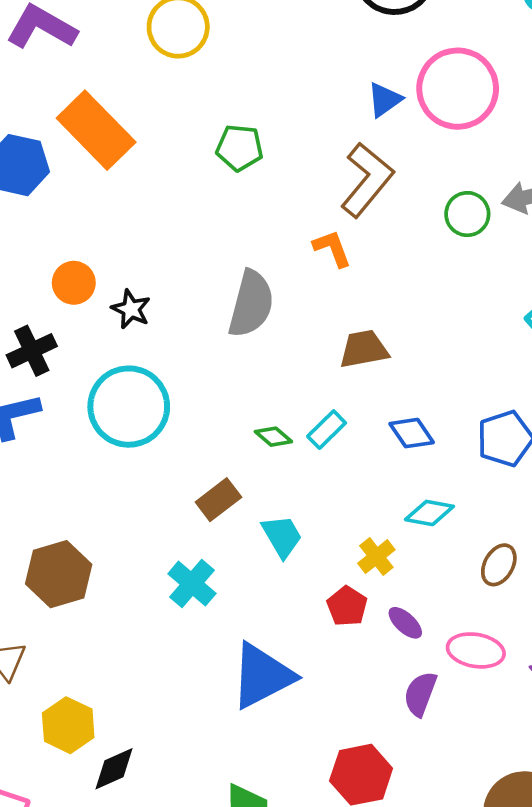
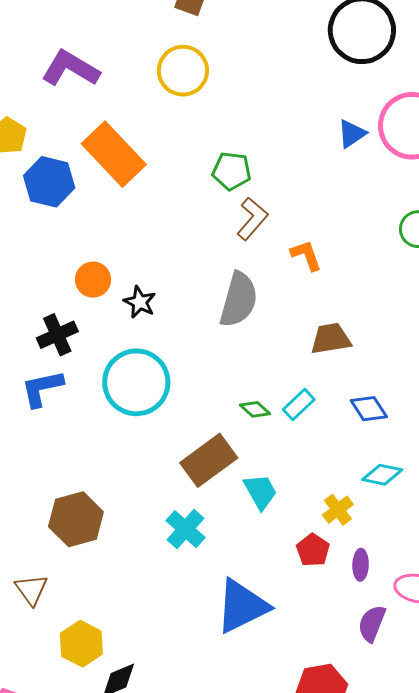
brown L-shape: (367, 180) -> (252, 219), moved, size x0.7
brown rectangle: (218, 500) -> (209, 460), size x1.5
purple ellipse: (405, 623) -> (361, 565), turned 48

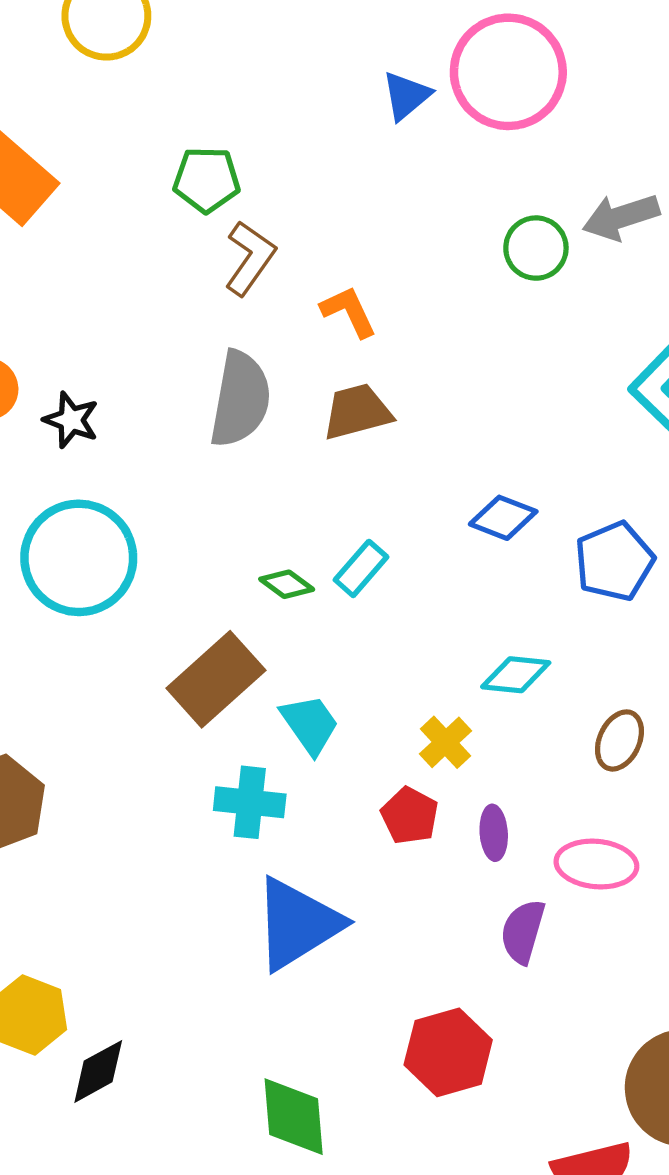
brown trapezoid: (331, 339) -> (357, 412), moved
blue diamond: (369, 409) -> (503, 518), moved, turned -30
cyan cross: (186, 529) -> (250, 802), moved, turned -30

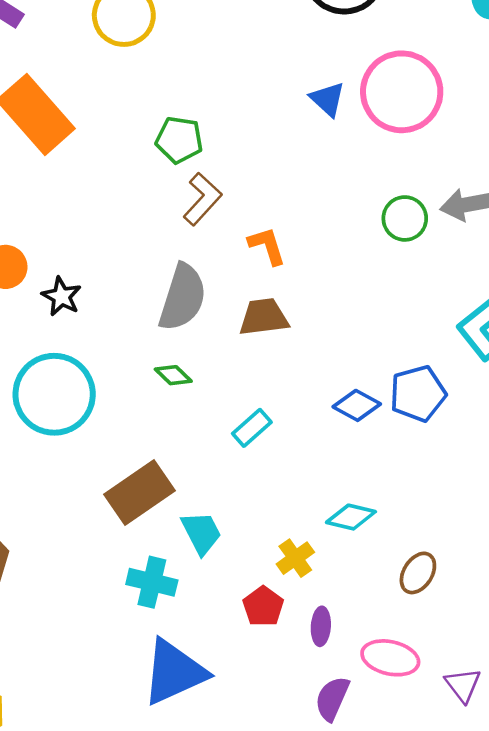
blue triangle: (406, 96) -> (328, 99), turned -45
blue pentagon: (614, 561) -> (418, 394), moved
green diamond: (287, 584) -> (173, 375), moved

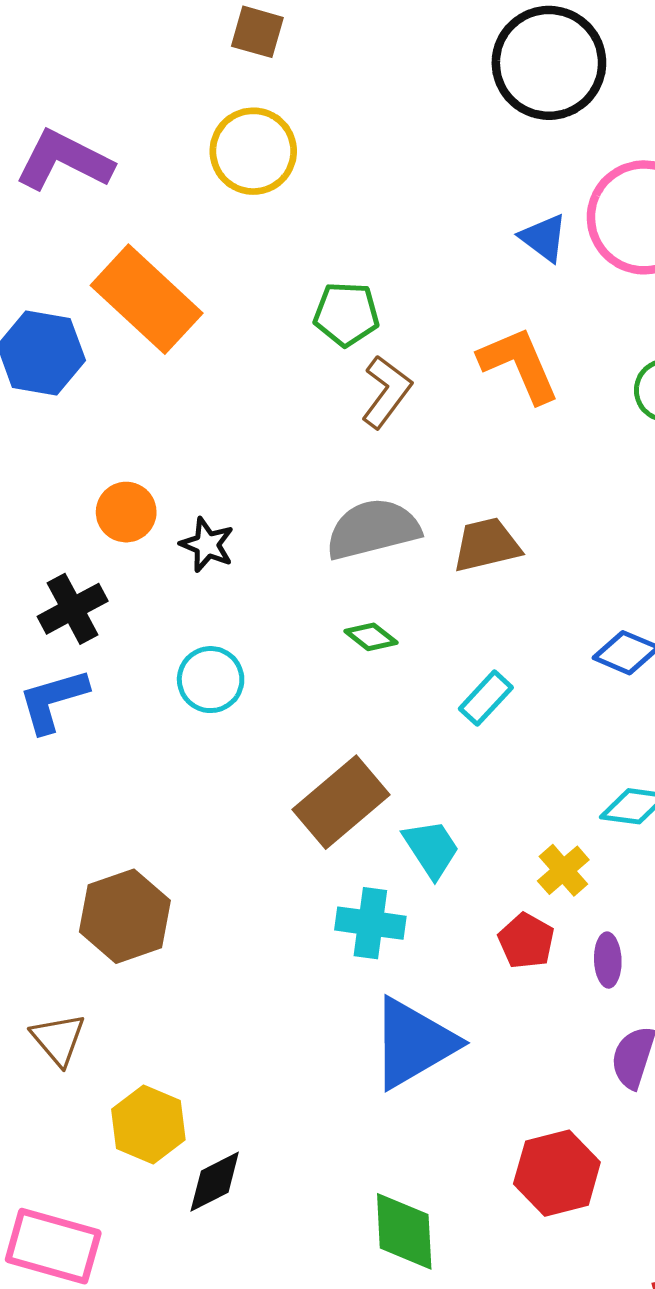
orange L-shape: (267, 246) -> (519, 365), moved, size x1.5
gray semicircle: (183, 297) -> (373, 529), turned -116
cyan circle: (54, 394) -> (211, 680), size x0.6

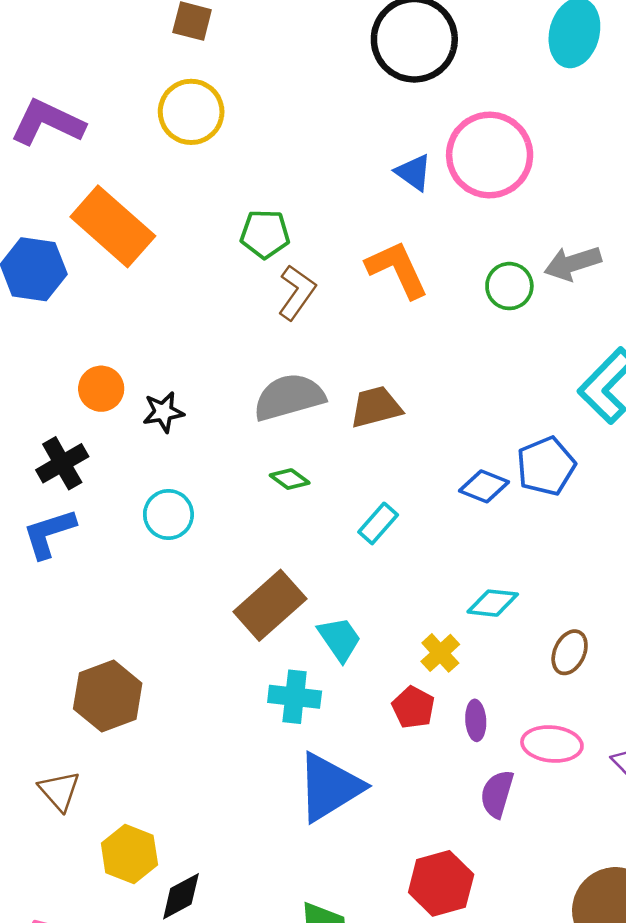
black star: (207, 545) -> (163, 412), turned -30

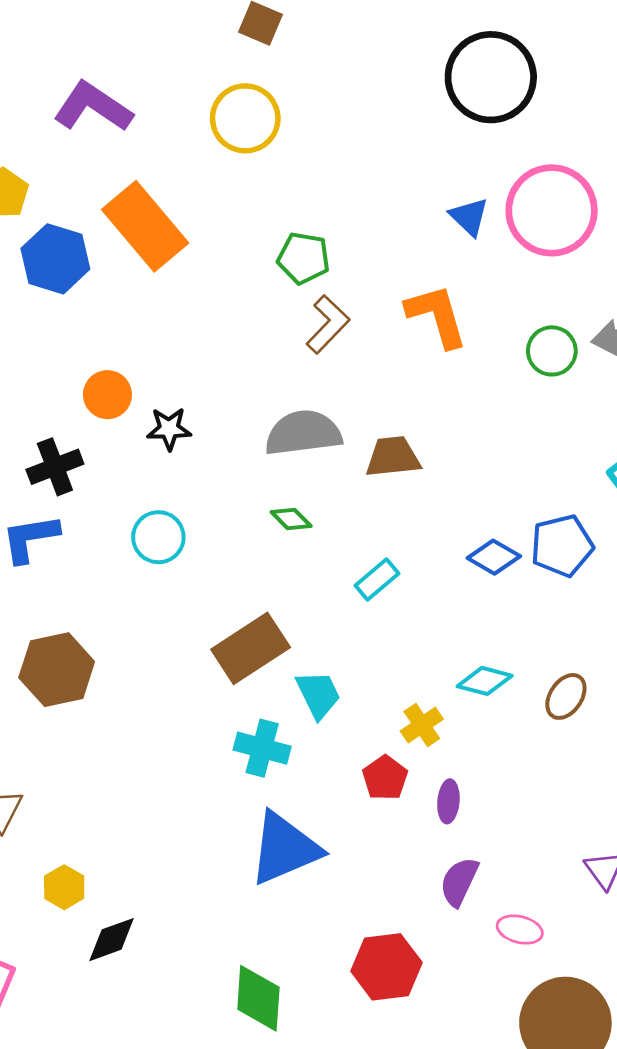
brown ellipse: (570, 652) -> (566, 696), moved
brown hexagon: (108, 696) -> (57, 670), moved
pink ellipse: (552, 744) -> (520, 930), moved, size x0.7
yellow hexagon: (129, 854) -> (64, 887), size x0.7

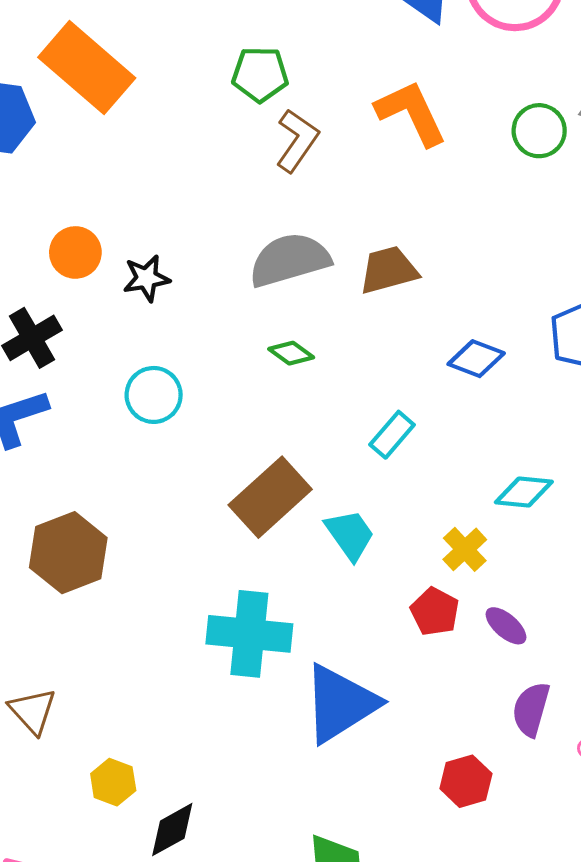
blue diamond: (494, 557) -> (476, 359), moved
cyan rectangle: (377, 579) -> (392, 435), moved
cyan cross: (262, 748) -> (249, 634), moved, size x1.4
purple ellipse: (448, 801) -> (506, 626), turned -45
red hexagon: (386, 967) -> (466, 781), moved, size x0.7

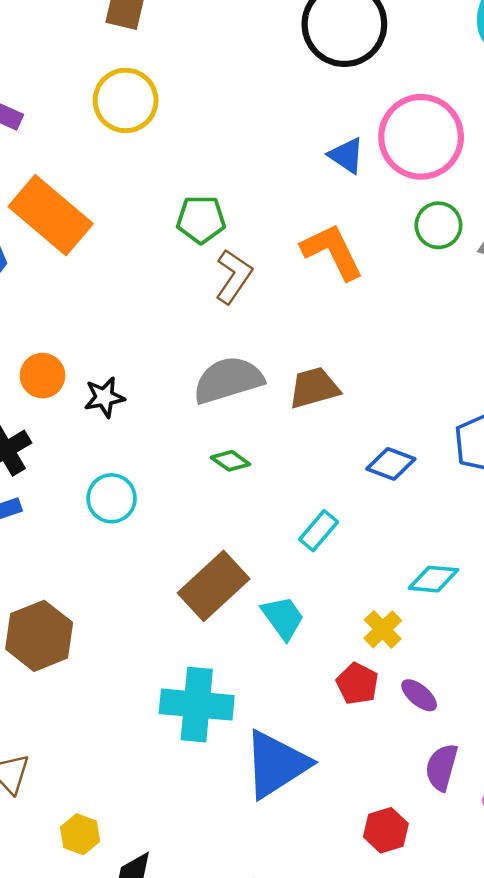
green circle: (539, 131) -> (438, 225), moved

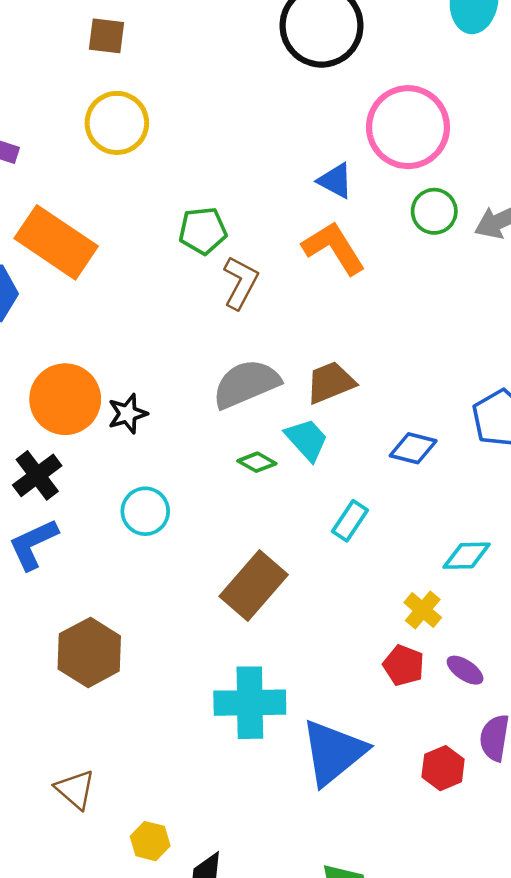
blue triangle: (346, 156) -> (335, 181), moved
orange circle: (43, 376) -> (65, 399), size x1.6
cyan trapezoid: (283, 618) -> (307, 440), moved
red hexagon: (386, 830) -> (443, 768), moved

